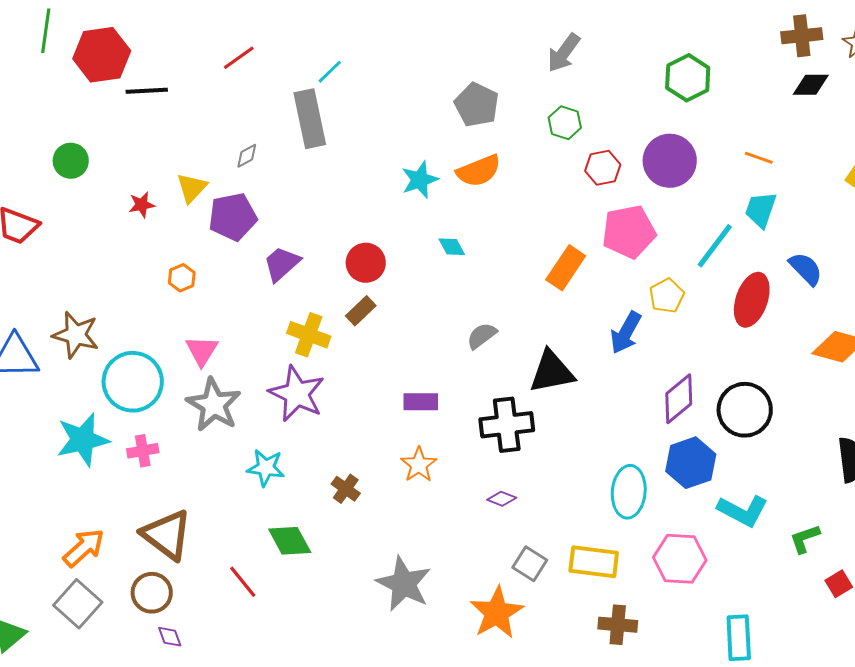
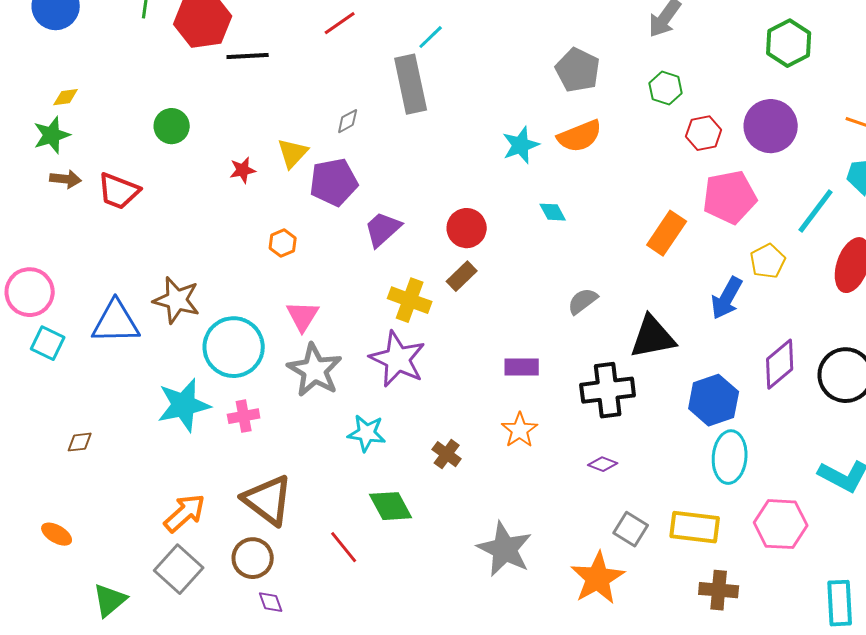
blue hexagon: (691, 463) -> (714, 400), moved

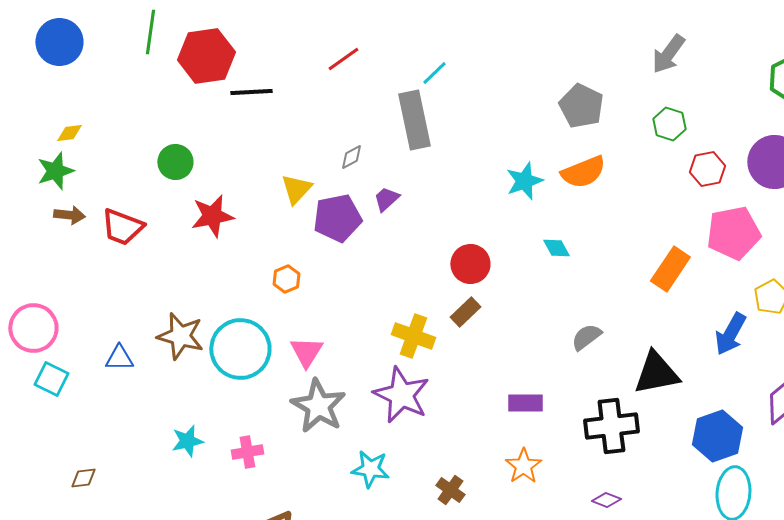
red star: (243, 170) -> (212, 216), moved, size x1.6
purple trapezoid: (383, 229) -> (386, 199), moved, size x0.7
blue triangle: (116, 322) -> (119, 358), size x0.6
cyan circle: (234, 347) -> (240, 349), moved
cyan star: (184, 405) -> (187, 441), size x0.6

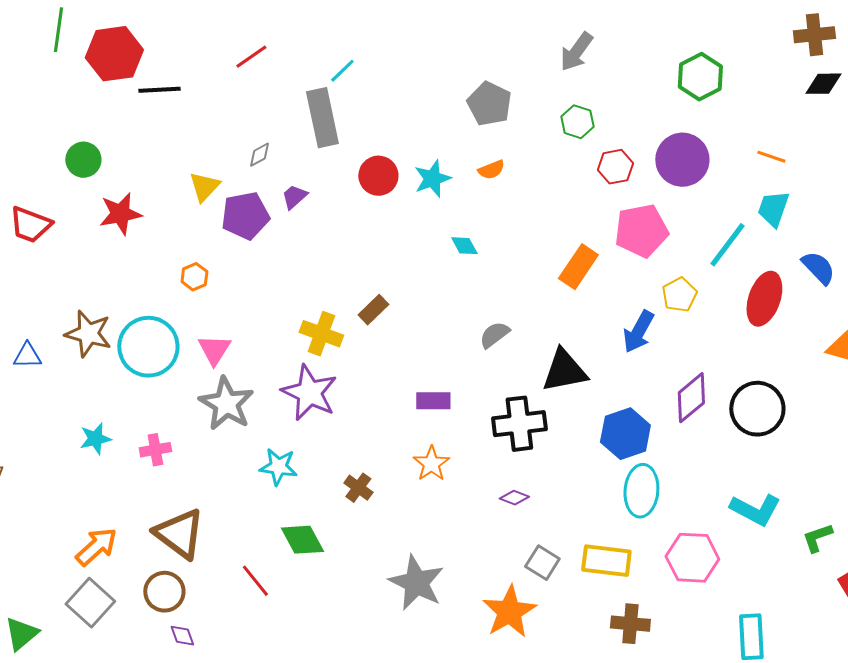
orange semicircle: (583, 172) -> (491, 170), size x0.6
red circle: (470, 264) -> (378, 176), moved

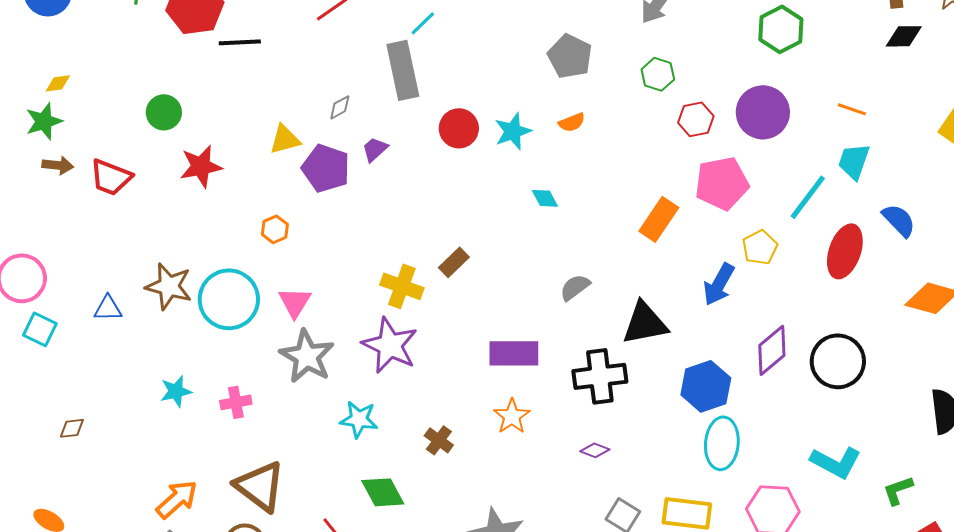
yellow triangle: (204, 187) -> (285, 139), turned 32
purple pentagon: (245, 216) -> (326, 168), turned 30
purple rectangle: (433, 401) -> (514, 353), size x1.4

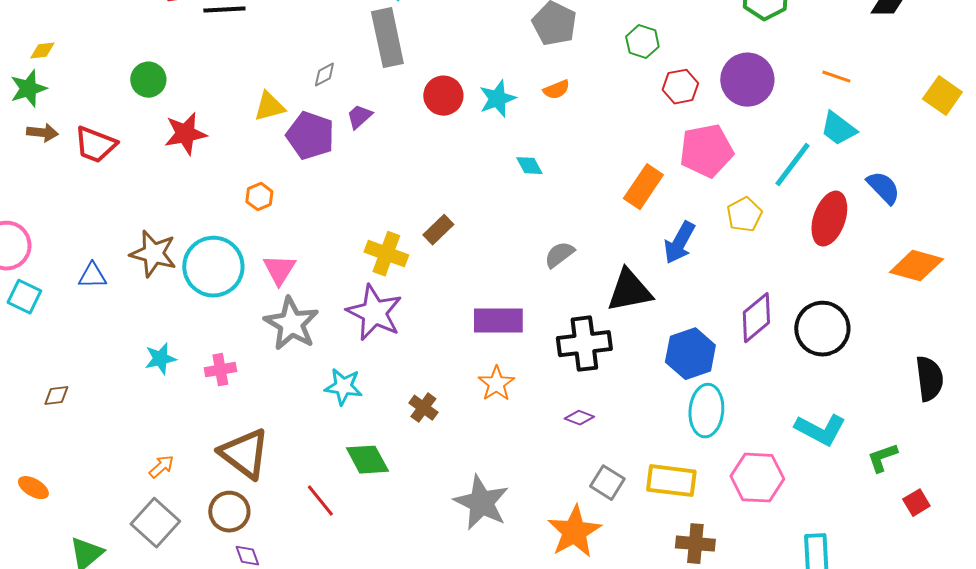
cyan trapezoid: (854, 161) -> (838, 129), turned -72
blue arrow: (719, 284) -> (679, 243), moved
orange arrow: (177, 499) -> (161, 467), size x0.6

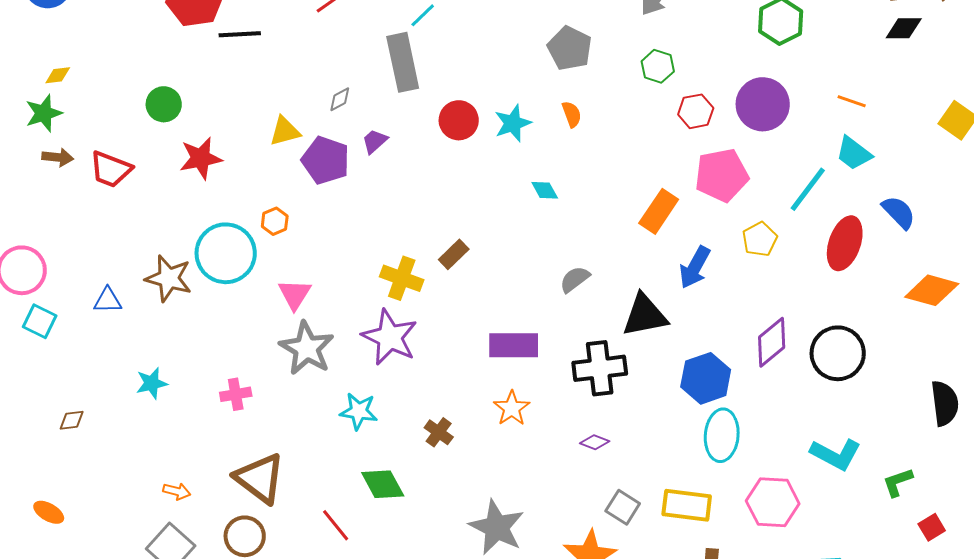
orange semicircle: (556, 90) -> (572, 114), turned -88
cyan circle: (213, 267) -> (226, 253), moved
cyan star: (160, 359) -> (152, 383), moved
orange arrow: (161, 467) -> (177, 491), turned 56

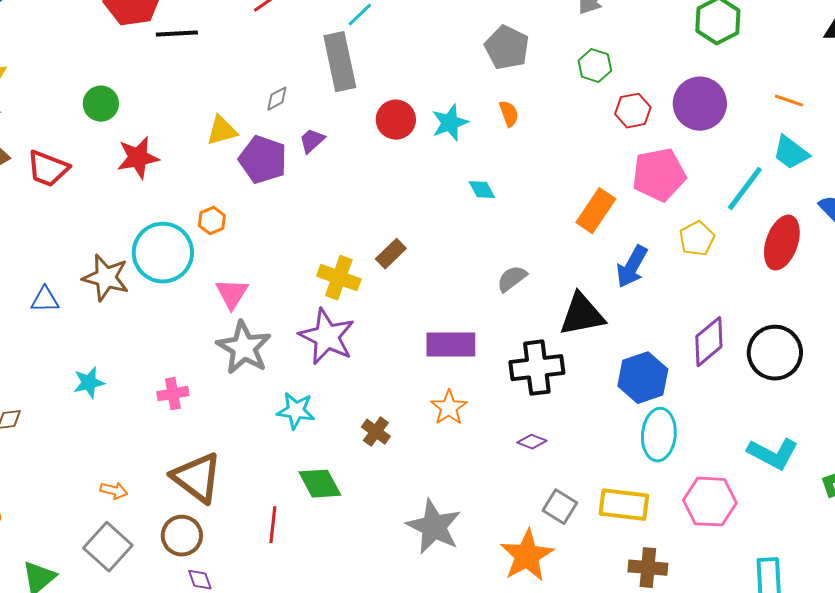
red line: (336, 525) -> (273, 525), turned 45

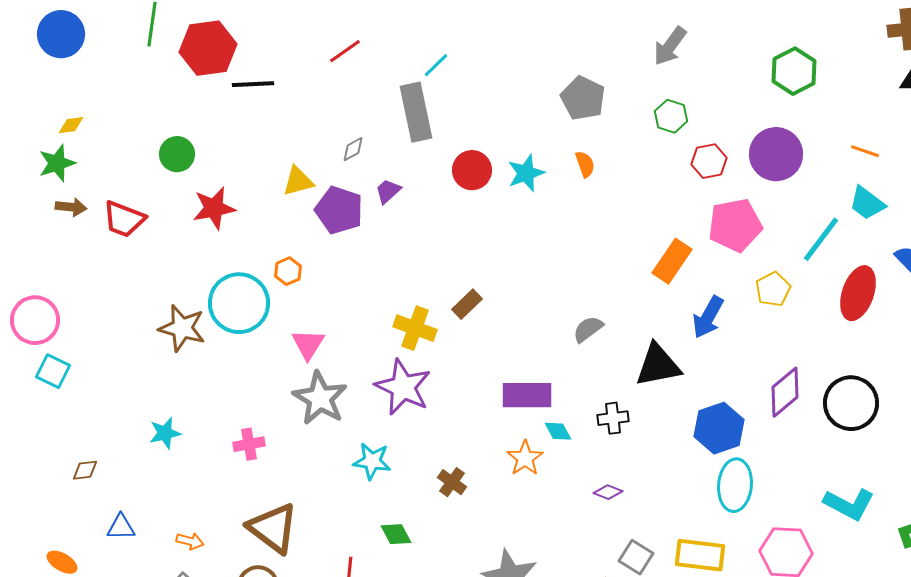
cyan diamond: (482, 190) -> (558, 431), moved
blue triangle: (45, 300) -> (121, 527), moved
black cross: (537, 368) -> (613, 418), size x0.6
green diamond: (320, 484) -> (396, 534), size x0.7

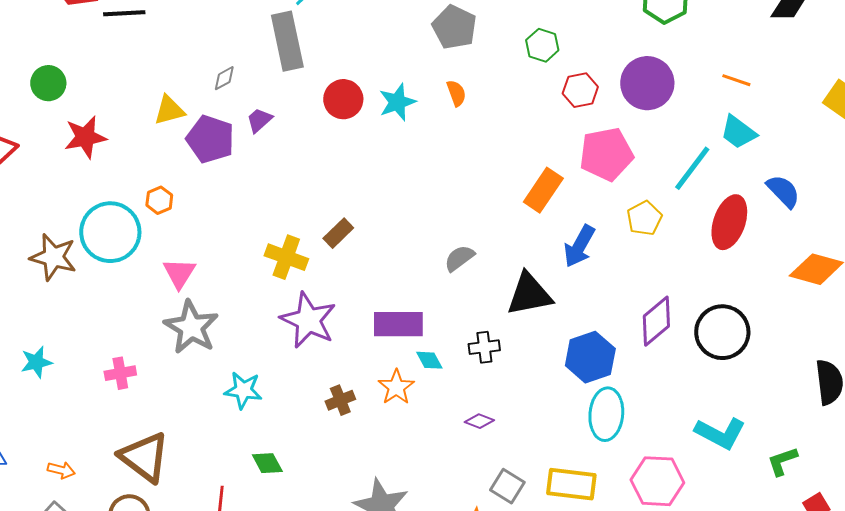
purple star: (403, 387) -> (308, 320), moved
brown cross: (452, 482) -> (340, 400), moved, turned 32

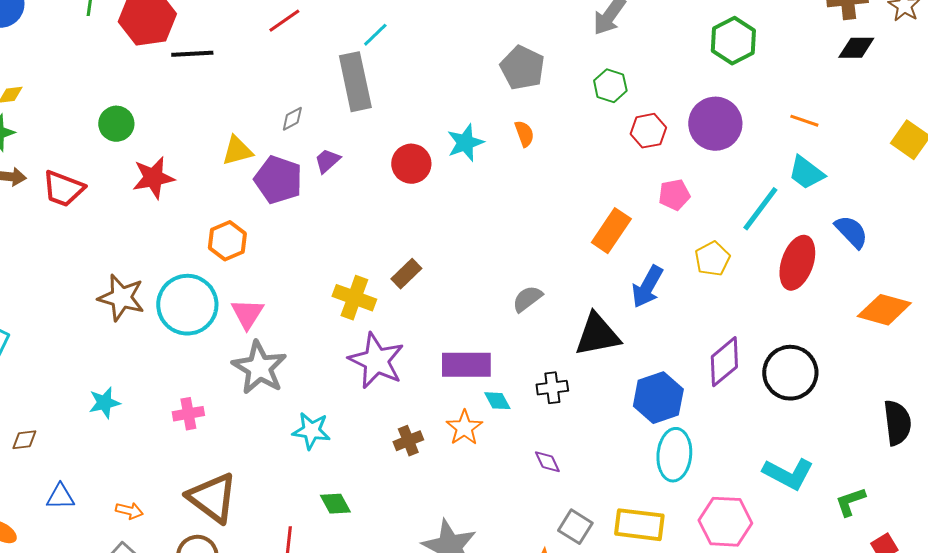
red circle: (343, 99) -> (411, 164), moved
pink pentagon: (606, 154) -> (674, 195), size x0.6
orange hexagon: (159, 200) -> (227, 241), size x1.4
cyan circle: (110, 232) -> (187, 305), moved
purple diamond: (479, 421) -> (547, 462), turned 44

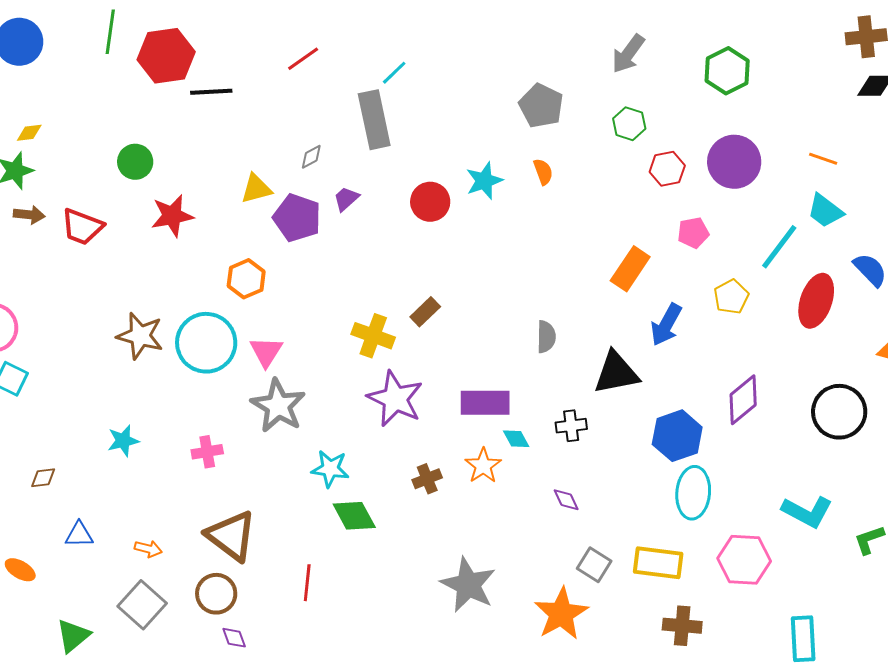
green hexagon: (733, 41) -> (727, 71), moved
gray semicircle: (527, 299) -> (546, 337), turned 128
black circle: (790, 373) -> (839, 412), moved
green diamond: (335, 504) -> (354, 516), moved, size x1.4

